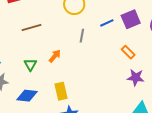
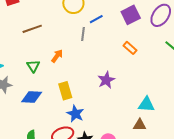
blue line: (107, 23) -> (96, 19), moved
purple star: (136, 77) -> (106, 80), moved, turned -30

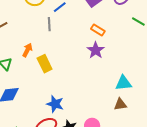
purple star: (106, 80) -> (96, 50), moved
yellow rectangle: (65, 91) -> (45, 64), moved

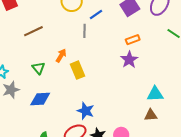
orange rectangle: (98, 30) -> (133, 40), turned -56

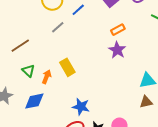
brown line: (33, 31) -> (20, 46), moved
gray line: (84, 31) -> (58, 27), moved, turned 56
orange arrow: (61, 55) -> (47, 77), moved

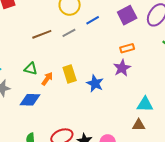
brown line: (20, 46) -> (42, 34), moved
green triangle: (28, 71) -> (31, 69), turned -40
blue star: (81, 107) -> (95, 83), moved

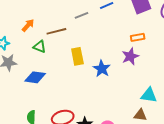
brown line: (42, 34) -> (56, 31), moved
orange arrow: (47, 79) -> (28, 25), moved

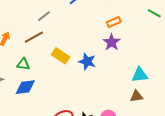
gray line: (82, 15) -> (44, 16), moved
green triangle: (40, 47) -> (23, 64), moved
yellow rectangle: (77, 56) -> (61, 56), turned -30

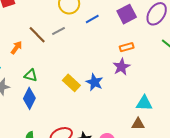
brown line: (34, 37) -> (37, 35), moved, turned 66
yellow rectangle: (61, 56) -> (71, 83), moved
blue diamond: (25, 87) -> (29, 98), turned -65

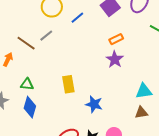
blue star: (94, 82) -> (94, 104), moved
yellow rectangle: (71, 83) -> (68, 84), turned 48

